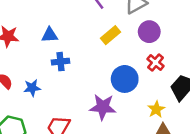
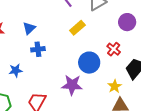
purple circle: (149, 32) -> (127, 22), moved
blue triangle: (50, 35) -> (29, 28), turned -40

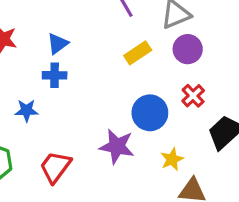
purple circle: (127, 22) -> (188, 49), moved
blue cross: (38, 49) -> (55, 75), moved
yellow star: (115, 86) -> (172, 159), moved

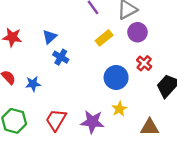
blue cross: (55, 75) -> (61, 57), moved, turned 35
purple star: (117, 146) -> (92, 122), moved
yellow star: (172, 159) -> (119, 109), moved

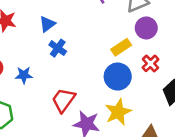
yellow rectangle: (104, 38) -> (121, 47), moved
yellow star: (119, 109) -> (118, 112), size x1.5
red trapezoid: (56, 120) -> (63, 100), moved

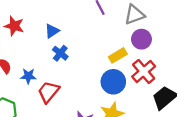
red cross: (150, 63) -> (144, 71), size x1.5
red trapezoid: (63, 100) -> (48, 92), moved

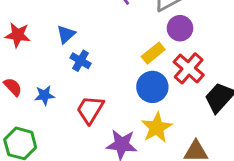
red trapezoid: (48, 92) -> (90, 110), moved

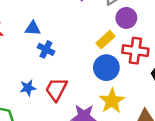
blue triangle: (66, 34) -> (33, 28), turned 49
red cross: (189, 68) -> (135, 51), turned -30
blue star: (45, 95) -> (28, 88), moved

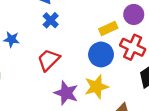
blue star: (28, 88) -> (11, 39), moved

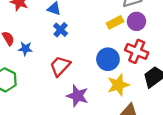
yellow rectangle: (108, 28) -> (115, 22), moved
yellow star: (96, 87) -> (118, 85), moved

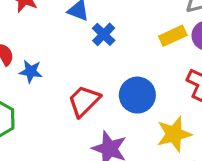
blue cross: (61, 30) -> (104, 34), moved
blue circle: (108, 59) -> (137, 95), moved

